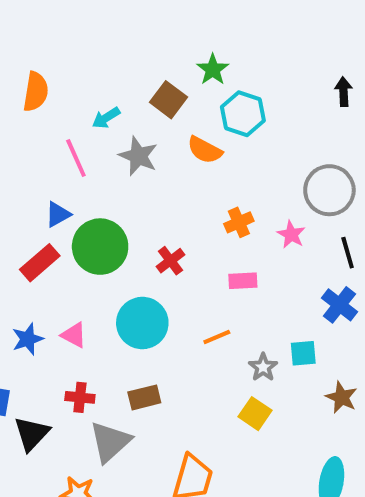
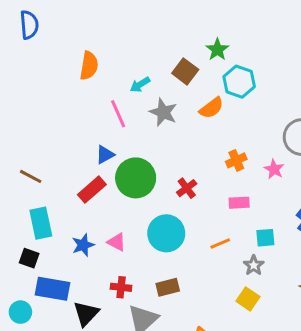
orange semicircle: (205, 150) -> (211, 108), turned -65
cyan square: (303, 353) -> (265, 238), moved

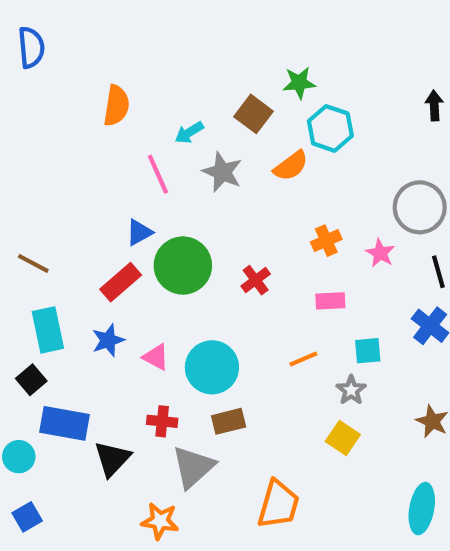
green star: (217, 50) -> (299, 83), turned 30
cyan circle: (166, 233) -> (212, 367), moved
blue star: (83, 245) -> (108, 340), moved
black square: (29, 258) -> (31, 380), turned 30

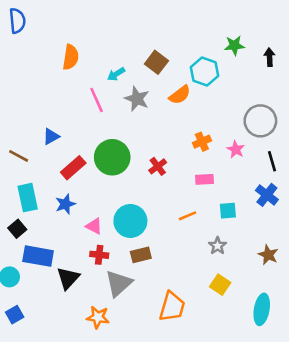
green star: (299, 83) -> (234, 45), moved
blue triangle: (139, 232) -> (51, 136), moved
pink triangle: (156, 357) -> (94, 226), moved
gray star: (351, 390) -> (218, 246), moved
yellow square: (343, 438) -> (220, 285), moved

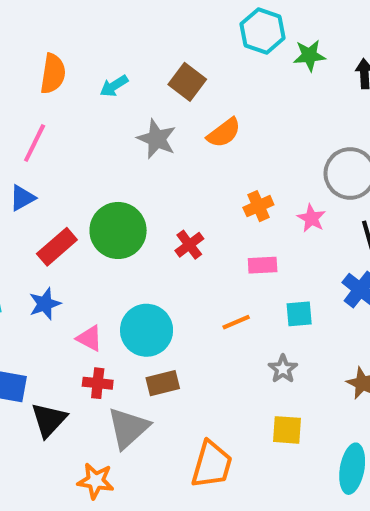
cyan hexagon: (204, 71) -> (263, 31), moved
cyan arrow: (116, 74) -> (114, 86), moved
pink line: (97, 100) -> (35, 143), moved, turned 50
yellow square: (220, 285) -> (287, 430), turned -30

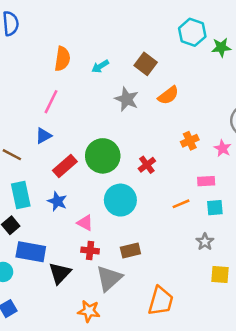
pink rectangle: (263, 265) -> (206, 181), moved
blue star: (45, 304) -> (57, 201), turned -30
orange line: (236, 322) -> (181, 204), moved
cyan circle: (147, 330) -> (120, 200), moved
yellow square: (287, 430) -> (220, 274), moved

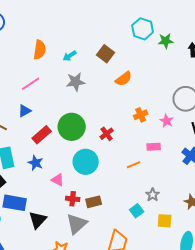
gray star: (127, 99) -> (76, 82), moved, turned -30
pink line: (51, 102) -> (31, 84), turned 30
cyan square: (215, 208) -> (137, 211), moved, turned -32
red cross: (90, 250) -> (73, 199), moved

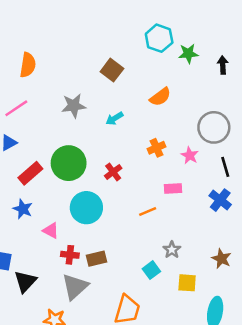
cyan arrow: (70, 56) -> (114, 118), moved
orange semicircle: (124, 79) -> (160, 97), moved

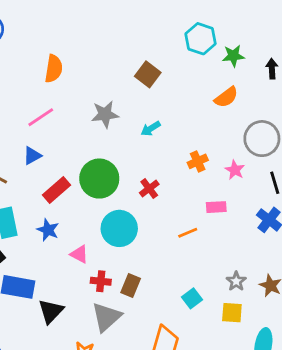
orange semicircle: (160, 97) -> (226, 97), moved
gray star: (172, 250) -> (236, 281), moved
brown rectangle: (97, 259) -> (131, 286), turned -54

